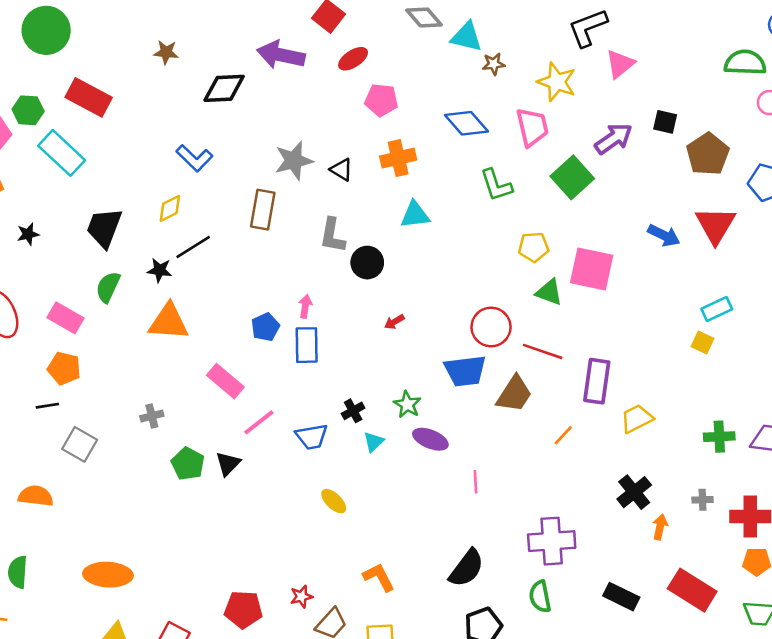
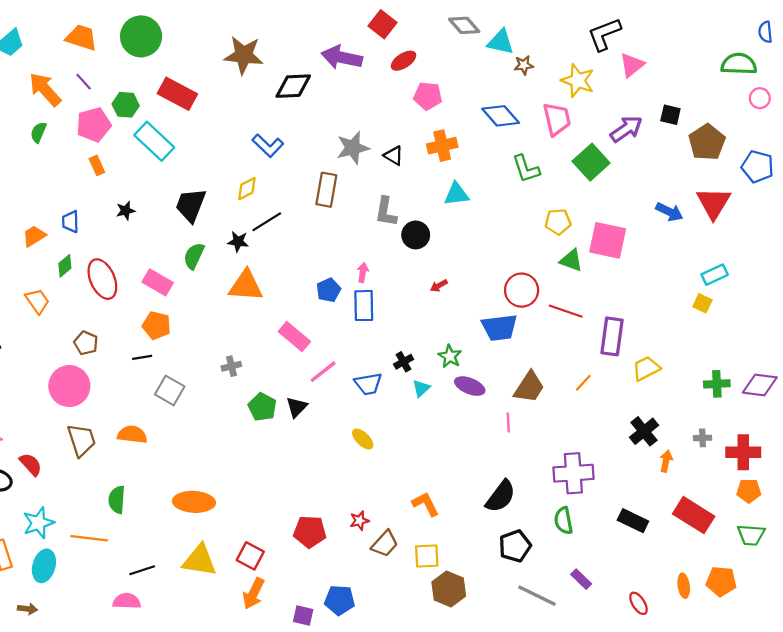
brown star: (166, 52) -> (244, 55), size x1.8
brown trapezoid: (514, 394) -> (529, 387), moved
yellow ellipse: (334, 501) -> (363, 439), moved

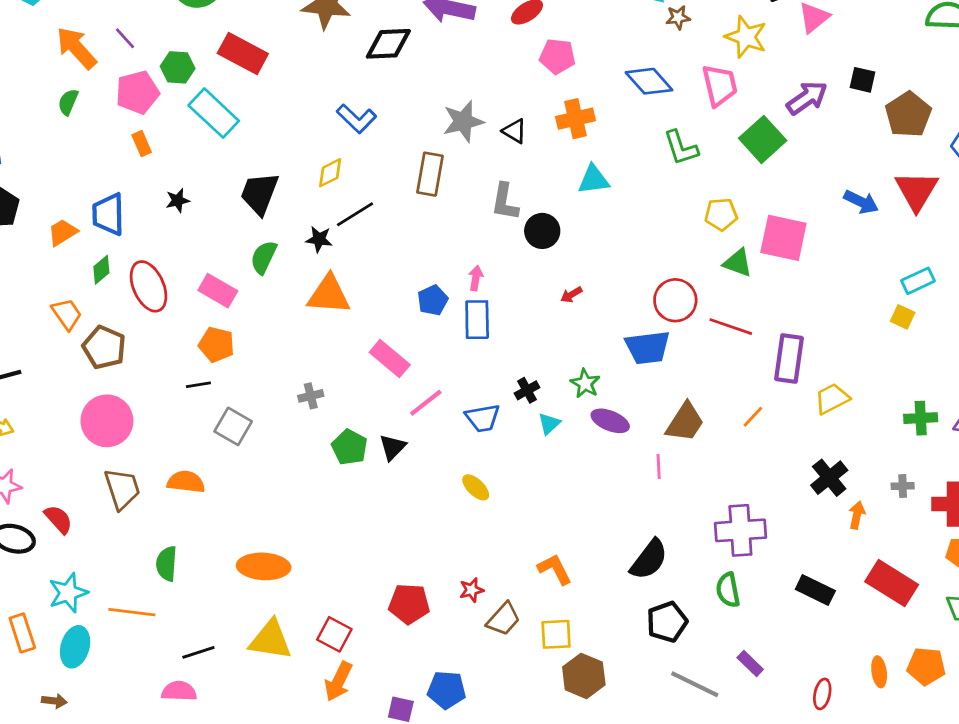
blue trapezoid: (70, 222) -> (108, 214), size x1.5
brown pentagon: (86, 343) -> (104, 347), moved, size x1.4
red ellipse: (638, 603) -> (822, 694), turned 45

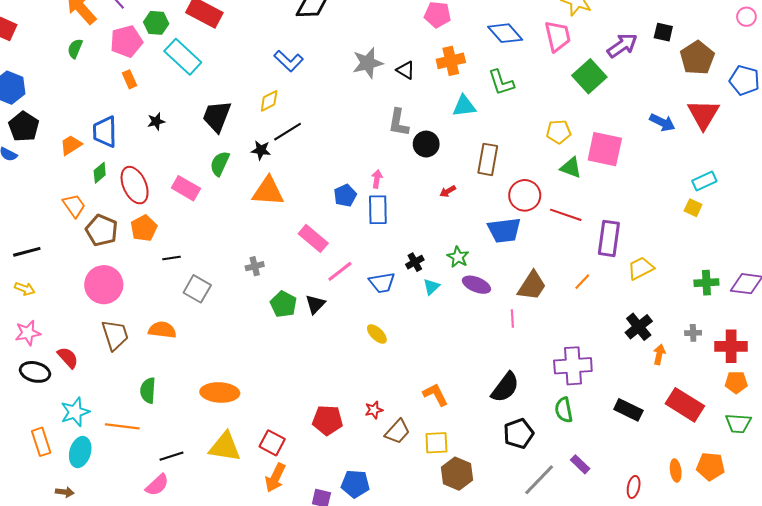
green L-shape: (681, 148) -> (501, 82), moved
brown rectangle: (430, 174) -> (488, 159), moved
orange pentagon: (216, 345) -> (144, 228), moved, turned 30
gray line: (695, 684) -> (539, 480), turned -72
pink semicircle: (179, 691) -> (157, 485), turned 135

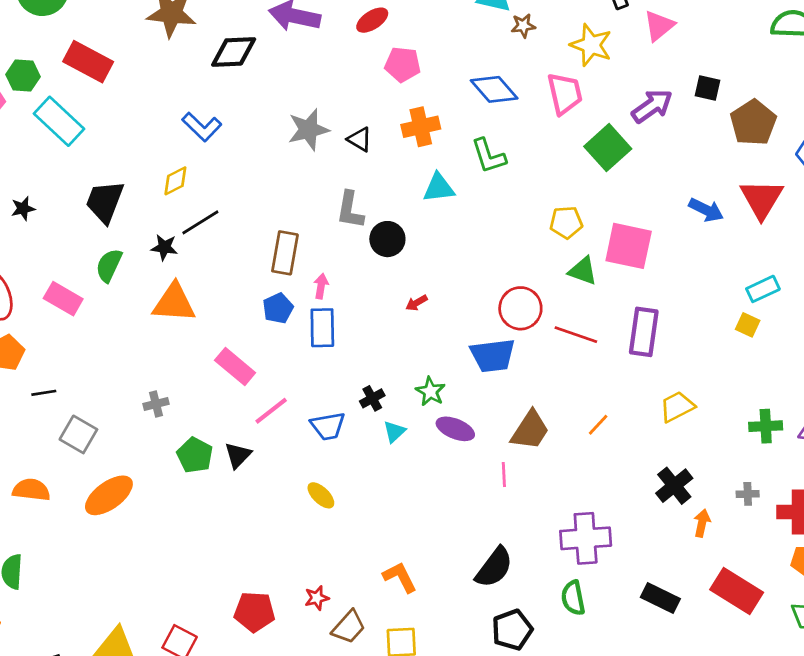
brown rectangle: (488, 159) -> (285, 253), moved
purple rectangle: (609, 238) -> (644, 332), moved
orange ellipse: (220, 392) -> (109, 495), moved, turned -39

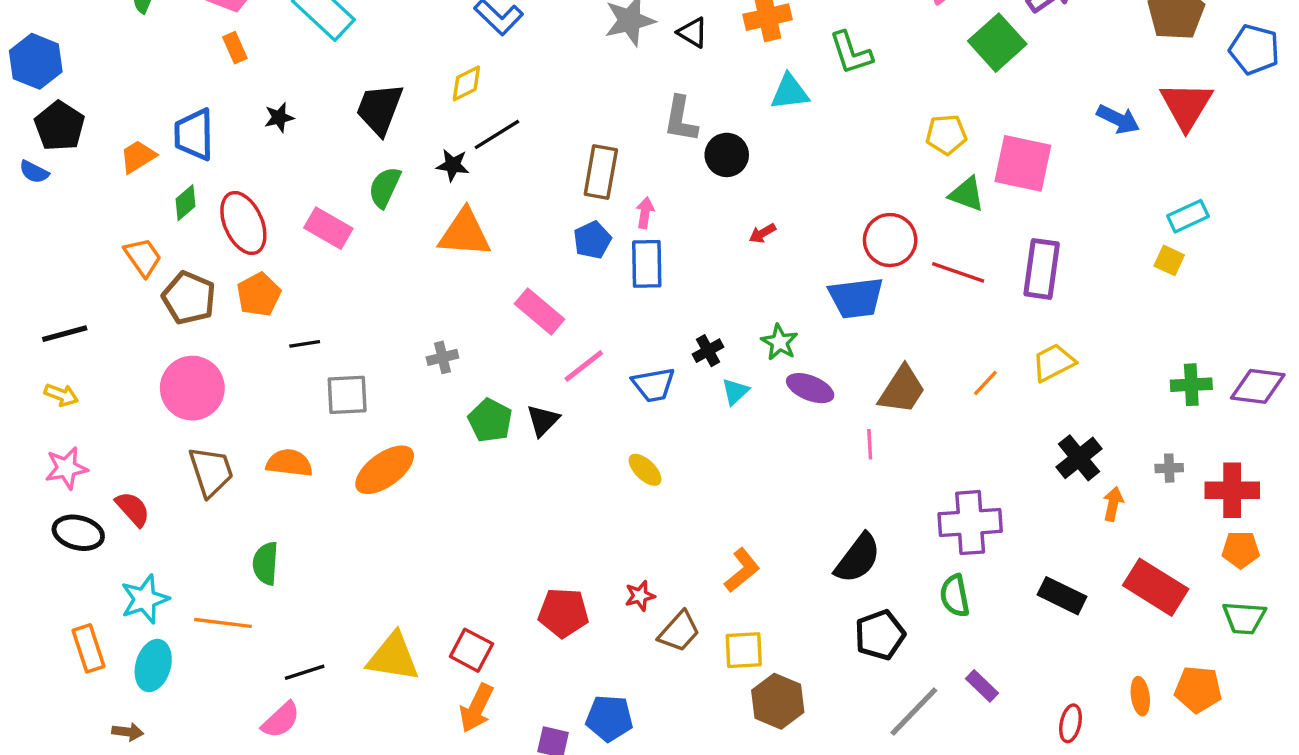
yellow trapezoid: (677, 407) -> (1053, 363), moved
gray square: (78, 434) -> (347, 395), turned -33
orange L-shape: (400, 577) -> (742, 570), turned 78

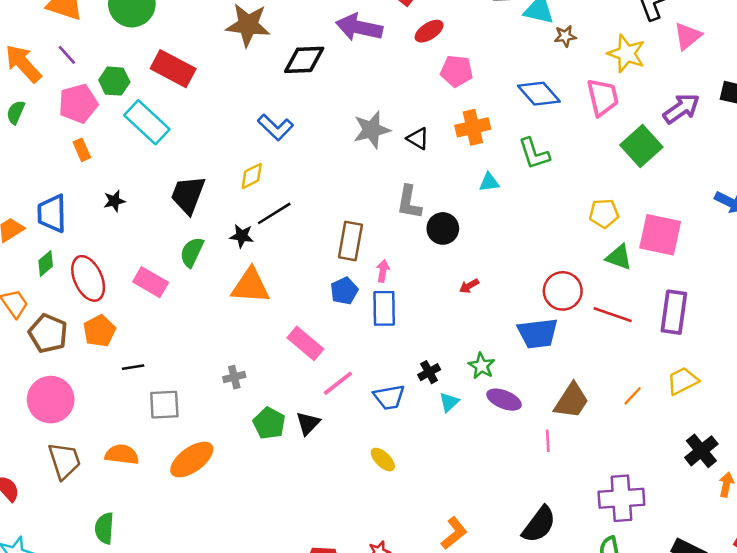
cyan triangle: (790, 92) -> (489, 182), size x0.7

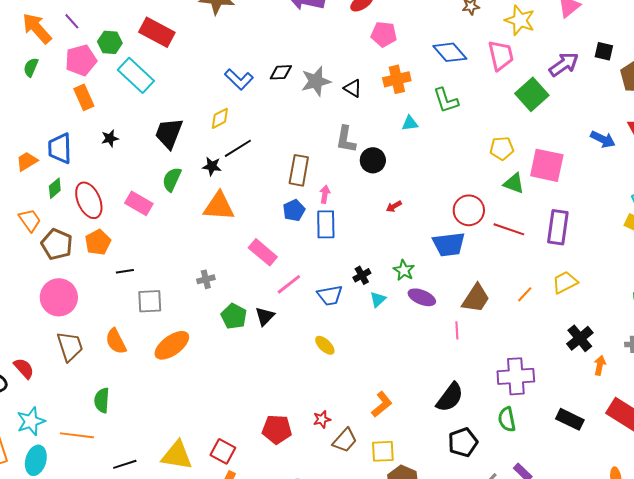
black diamond: (304, 60) -> (281, 72), moved, size x0.7
orange rectangle: (82, 150) -> (84, 97), size x1.4
orange semicircle: (122, 455) -> (116, 341), turned -124

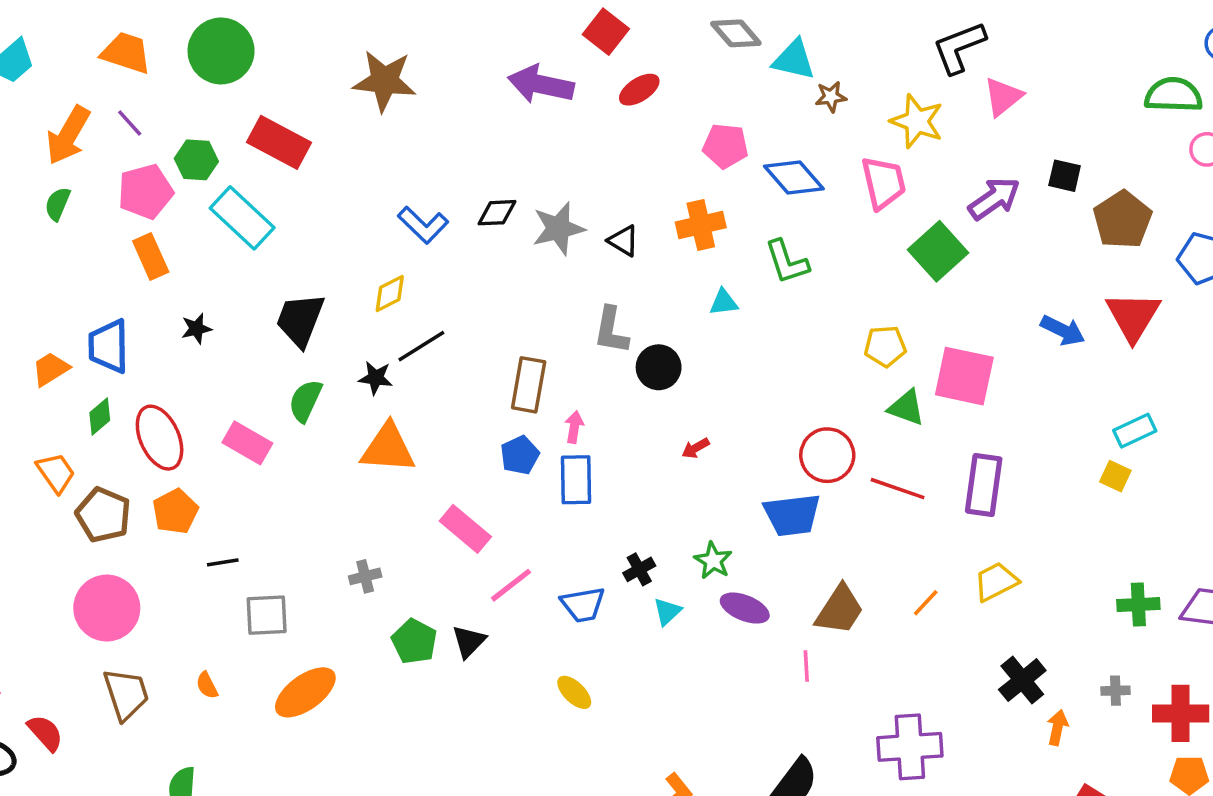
orange arrow: (37, 28) -> (68, 135), turned -108
pink pentagon: (384, 34) -> (725, 146), moved
orange semicircle: (116, 341) -> (207, 685), size x0.6

